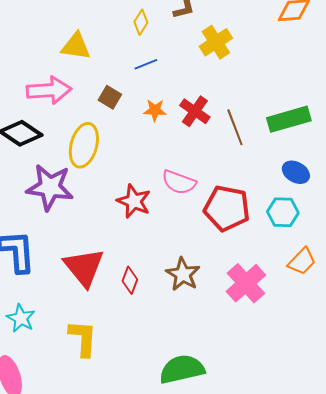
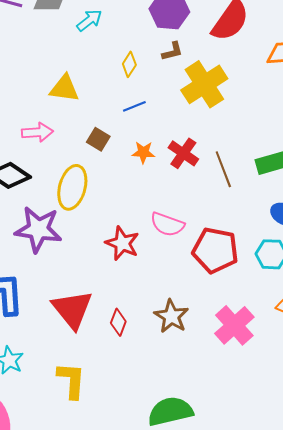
yellow cross: (216, 42) -> (204, 84), size x1.4
pink arrow: (49, 90) -> (37, 132), size x0.7

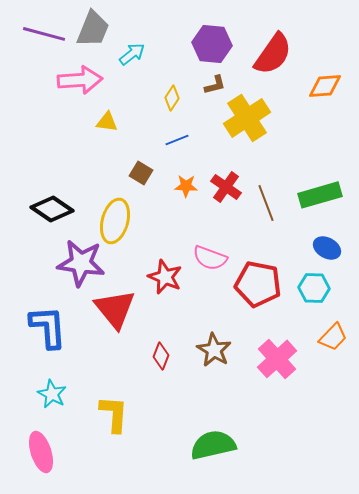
yellow triangle: (64, 88) -> (107, 122), size x0.7
pink arrow: (37, 132) -> (80, 80), moved, size x1.4
red triangle: (72, 309) -> (115, 309), moved

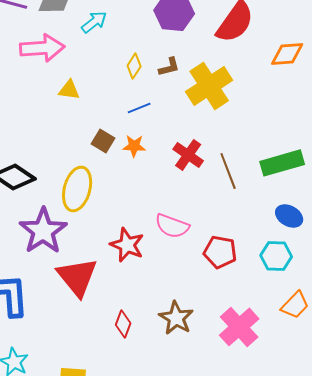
brown L-shape: (215, 85) -> (169, 67), moved
orange star: (186, 186) -> (134, 146), moved
purple star: (81, 263) -> (43, 231), turned 30
red pentagon: (258, 284) -> (220, 252), size x0.7

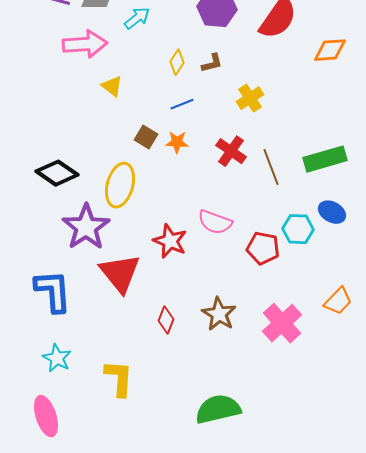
yellow cross: (209, 86) -> (250, 98), moved, size x0.6
yellow triangle: (69, 90) -> (112, 86), turned 30
cyan hexagon: (276, 256) -> (298, 229), moved

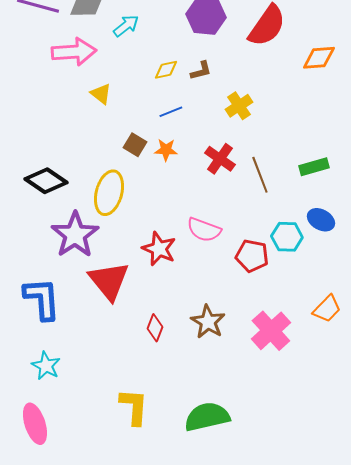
yellow diamond: (177, 62) -> (166, 70), turned 45
green rectangle: (325, 159) -> (314, 167), size x0.7
yellow L-shape: (119, 378) -> (134, 407), moved

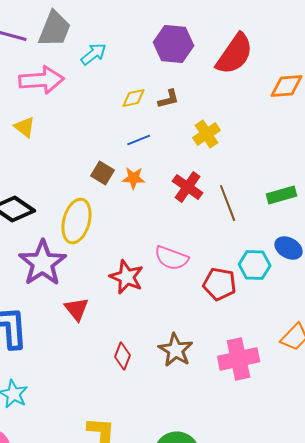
yellow triangle: (101, 94) -> (25, 127), moved
red triangle: (109, 281) -> (77, 309), size x0.6
pink cross: (271, 331) -> (239, 359), turned 30

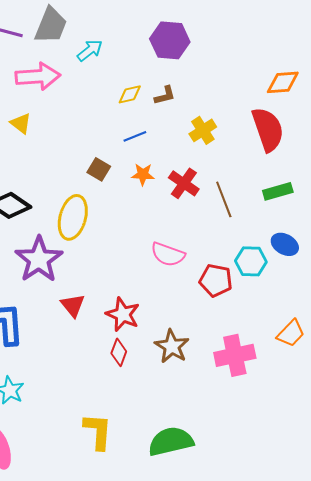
red semicircle: (235, 54) -> (268, 129), moved, turned -54
orange star: (134, 178) -> (143, 174), moved
red star: (127, 277) -> (123, 314), moved

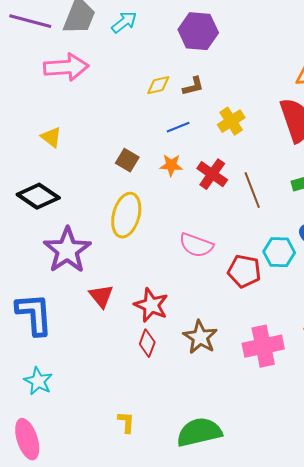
cyan arrow: (90, 50) -> (124, 22), moved
yellow triangle: (21, 123) -> (51, 137), moved
blue line: (135, 136) -> (178, 127), moved
yellow ellipse: (73, 217) -> (126, 215), moved
yellow L-shape: (98, 431) -> (126, 422), size x0.6

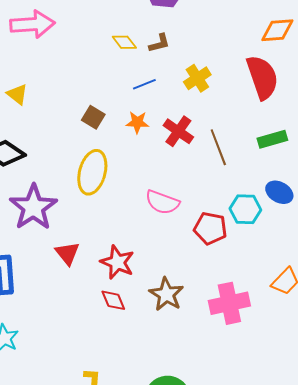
yellow diamond: (158, 85) -> (124, 42), turned 65
red diamond: (147, 343) -> (113, 300), turned -44

